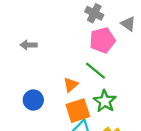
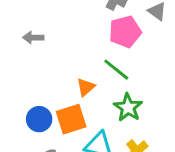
blue circle: (33, 100) -> (39, 119), moved
orange square: (78, 111) -> (71, 119), moved

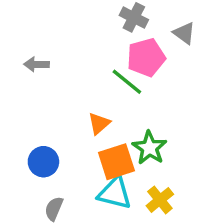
green line: (116, 70) -> (127, 82), moved
orange square: (71, 119) -> (116, 162), moved

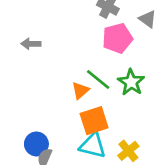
green line: (127, 82) -> (98, 79), moved
green star: (149, 148) -> (131, 82), moved
blue circle: (43, 162) -> (36, 144), moved

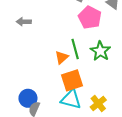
pink pentagon: (117, 38) -> (90, 17), turned -30
green line: (98, 79) -> (75, 49), turned 36

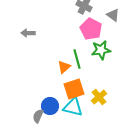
green star: (100, 51) -> (101, 50), moved, turned 30
blue circle: (28, 98) -> (50, 106), moved
yellow cross: (98, 104) -> (99, 97), moved

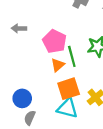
pink pentagon: (91, 29) -> (55, 41), moved
blue circle: (50, 106) -> (22, 98), moved

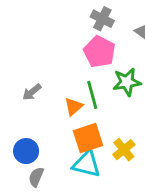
gray arrow: (19, 28) -> (32, 92), moved, turned -40
pink pentagon: (55, 41) -> (99, 52), moved

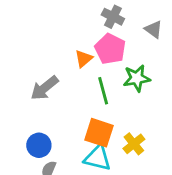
gray arrow: (32, 92) -> (44, 88), size x1.5
orange triangle: (74, 106) -> (84, 59), moved
orange square: (88, 138) -> (99, 133), turned 36

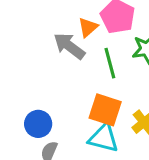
gray arrow: (44, 88) -> (69, 46), moved, turned 76

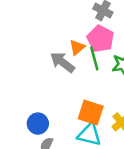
green line: (110, 63) -> (94, 58), moved

